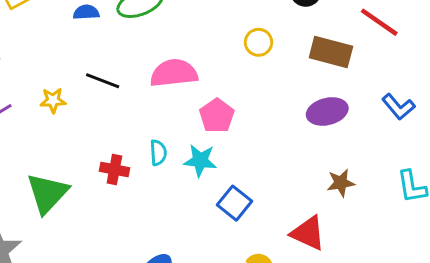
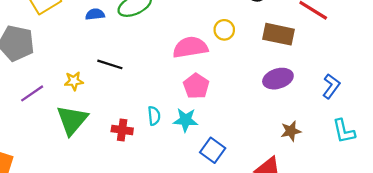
pink semicircle: (174, 73) -> (190, 47), moved
blue L-shape: (398, 107) -> (331, 86), moved, turned -100
green triangle: (47, 193) -> (72, 120), moved

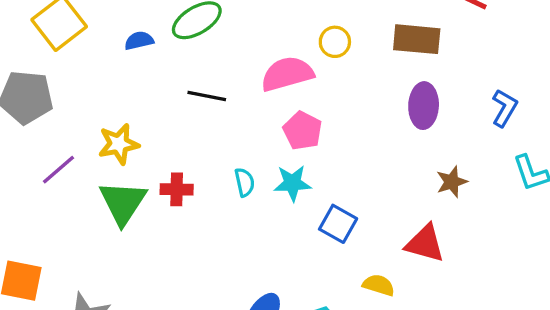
black line: (110, 64) -> (207, 96), moved
purple ellipse: (278, 79) -> (424, 106), turned -64
yellow star: (74, 81) -> (119, 144), size x1.4
red cross: (122, 130) -> (177, 189), moved

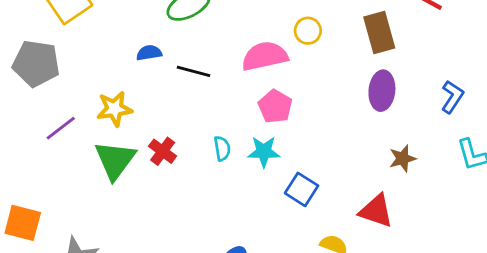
brown rectangle: (417, 39) -> (379, 32), turned 66
blue semicircle: (139, 41) -> (149, 53), moved
red cross: (177, 189) -> (163, 151), turned 32

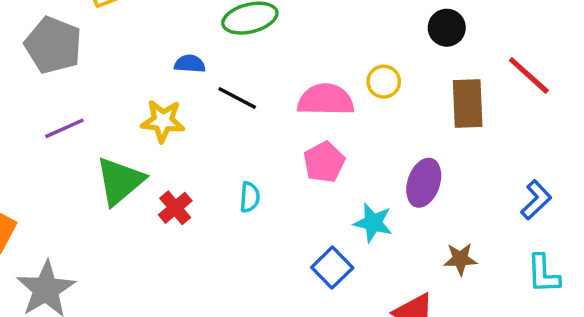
purple ellipse: (382, 91) -> (424, 183), moved
yellow star: (114, 109) -> (163, 121), moved
red cross: (163, 151) -> (175, 208), moved
cyan star: (264, 152) -> (373, 223), moved

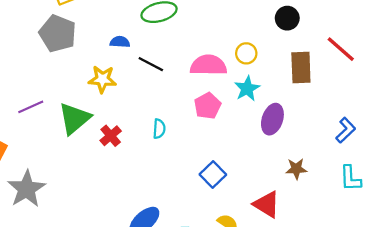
gray pentagon: (53, 45) -> (58, 34), moved
purple line: (64, 128) -> (31, 107), moved
cyan star: (373, 223) -> (247, 89), moved, turned 30

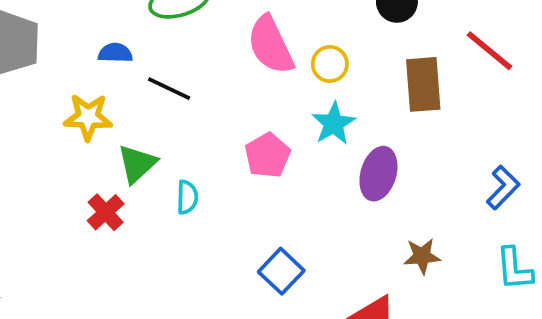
pink semicircle: (208, 65) -> (271, 45), moved, turned -114
green triangle: (74, 118) -> (137, 164), moved, size x0.7

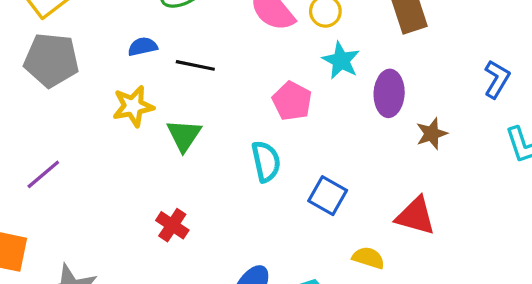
cyan semicircle: (187, 197) -> (266, 161), moved, size x1.4
red cross: (106, 212) -> (172, 225), moved
brown star: (422, 256) -> (432, 134), moved

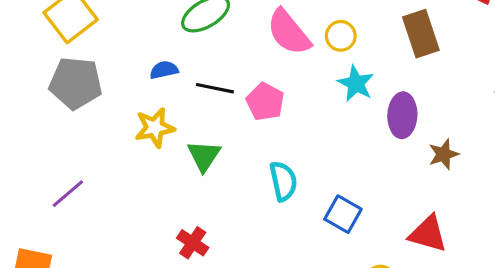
pink pentagon: (292, 101) -> (265, 102), moved

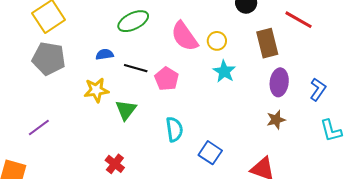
purple ellipse: (402, 115) -> (279, 82), moved

